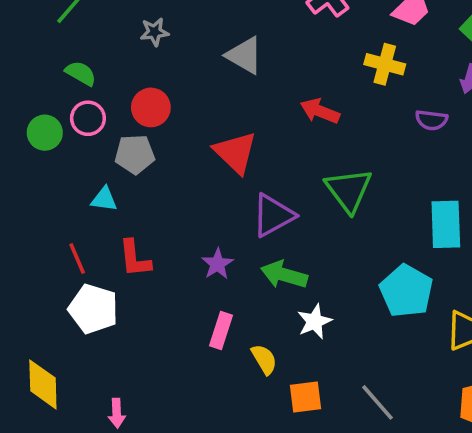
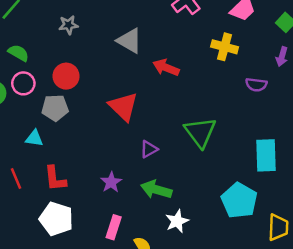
red arrow: (320, 111) -> (166, 68), moved
purple triangle: (273, 215) -> (149, 149), size x0.6
white pentagon: (93, 309) -> (56, 219), moved

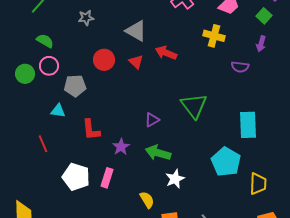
red circle: (66, 76) -> (104, 60), moved
red triangle: (123, 107) -> (136, 62), moved, size x0.6
red L-shape: (55, 179) -> (91, 130), moved
pink rectangle: (114, 227) -> (107, 178), moved

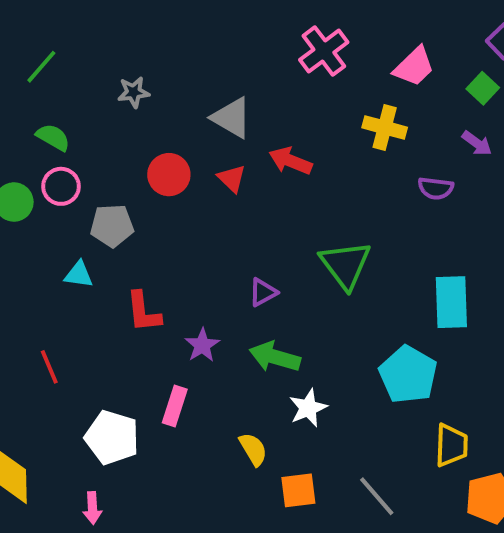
purple arrow: (261, 44) -> (477, 143), turned -70
red line: (43, 144) -> (49, 367), moved
white pentagon: (76, 177) -> (112, 437), moved
yellow trapezoid: (258, 184) -> (451, 445), moved

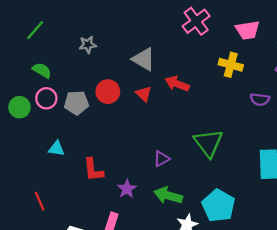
pink trapezoid: (414, 67) -> (248, 30), turned 35
gray pentagon: (112, 226) -> (77, 103), moved
cyan pentagon: (408, 375) -> (218, 206), moved

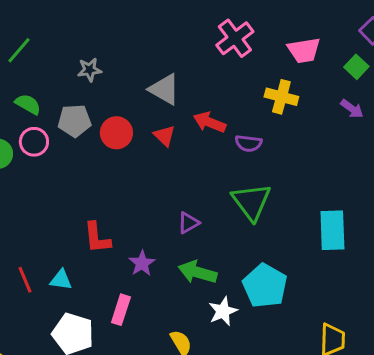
purple semicircle: (260, 99) -> (248, 143), moved
gray pentagon: (77, 103) -> (74, 121), moved
cyan triangle: (56, 149) -> (61, 280), moved

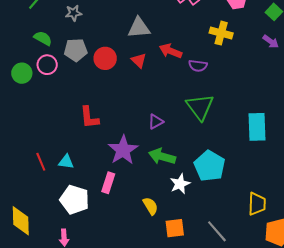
gray star: (89, 70) -> (73, 13), moved
gray triangle: (164, 89) -> (139, 28), turned -35
red L-shape: (97, 238) -> (89, 117), moved
purple star: (142, 263) -> (123, 150), size x1.6

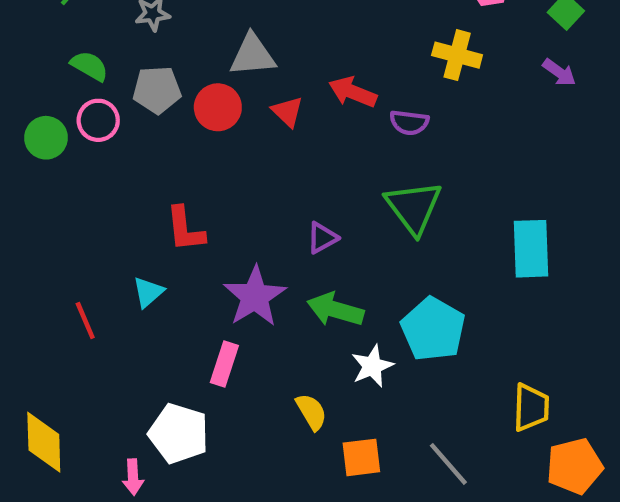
gray triangle: (139, 28) -> (253, 55), moved
cyan triangle: (66, 162) -> (148, 292), moved, turned -49
white pentagon: (75, 200) -> (179, 434), moved

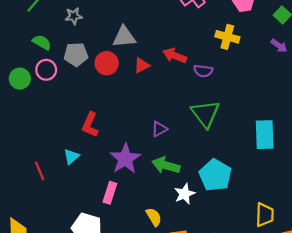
red triangle: (287, 112) -> (142, 65), turned 49
red L-shape: (185, 229) -> (90, 125), turned 30

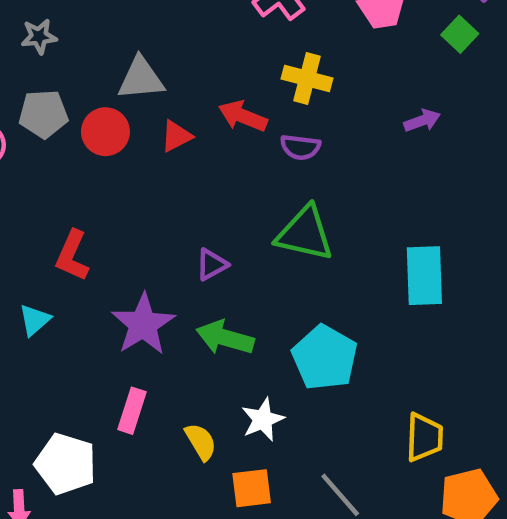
yellow cross: (227, 37) -> (307, 79), moved
purple arrow: (279, 46) -> (422, 121), moved, turned -56
green triangle: (205, 114) -> (305, 234), turned -40
pink rectangle: (110, 193) -> (132, 411), moved
white star: (185, 194) -> (263, 420), moved

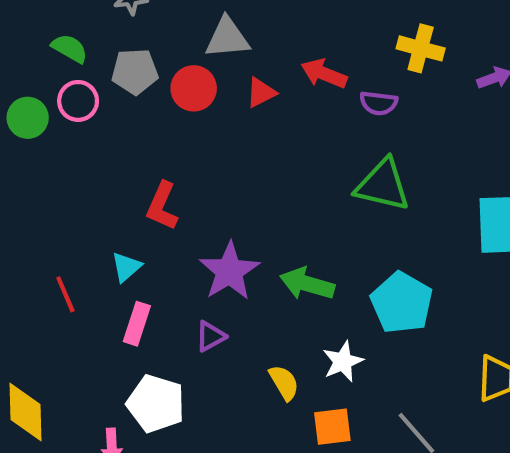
yellow cross: (307, 79) -> (421, 48), moved
purple triangle: (212, 265) -> (210, 336), moved
pink rectangle: (132, 411) -> (137, 324), moved

